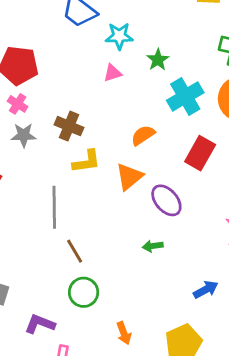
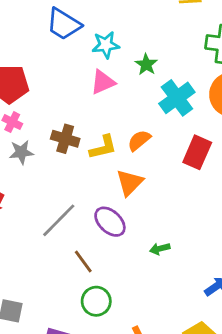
pink triangle: (113, 73) -> (103, 82), size x1.4
yellow L-shape: (86, 161) -> (103, 147), moved
purple ellipse: (166, 200) -> (110, 222), moved
gray line: (54, 207) -> (59, 220), turned 51

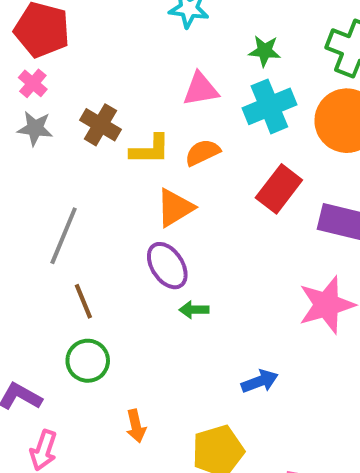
green star: (146, 64) -> (265, 51), moved, turned 30
pink triangle: (103, 82) -> (201, 89), moved
gray line: (59, 220) -> (64, 236), turned -36
purple ellipse: (110, 222) -> (167, 266), moved

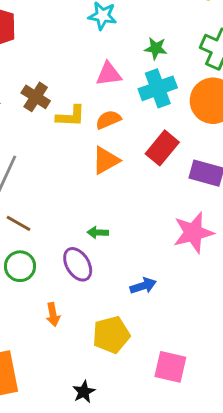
orange triangle: (175, 208) -> (106, 160), moved
purple ellipse: (167, 266) -> (78, 264), moved
brown line: (83, 301) -> (19, 223), turned -40

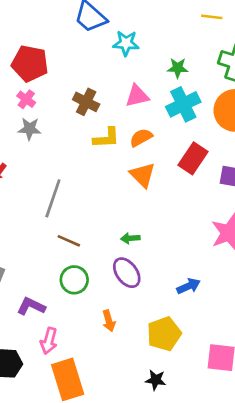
brown cross: (36, 97) -> (86, 102), moved
orange triangle: (106, 160) -> (143, 175), turned -40
green arrow: (98, 232) -> (130, 238), moved
black star: (84, 392) -> (156, 380), moved, turned -30

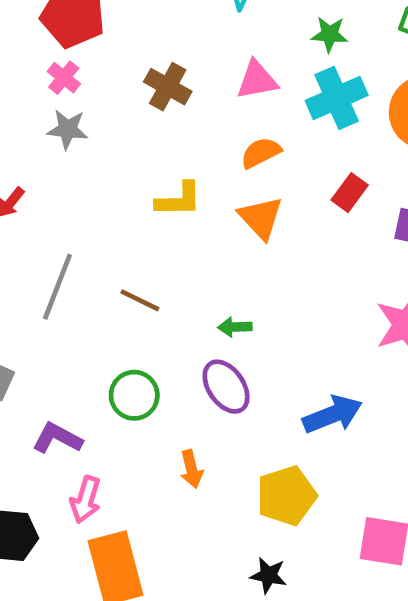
yellow L-shape: (106, 138) -> (179, 200), moved
red rectangle: (193, 158) -> (350, 193), size x0.7
gray line: (53, 198) -> (57, 287), moved
brown line: (69, 241) -> (140, 300), moved
blue arrow: (189, 286) -> (333, 414), size x1.4

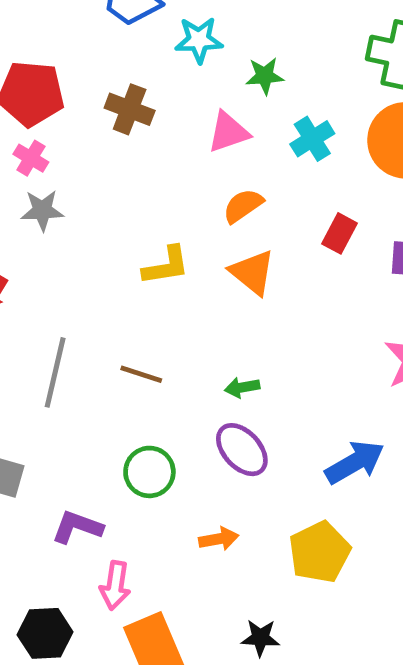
green star: (330, 34) -> (265, 76), moved
brown cross: (168, 87) -> (130, 109), moved
cyan cross: (337, 98) -> (312, 139), size x0.7
orange arrow: (191, 469) -> (219, 539), turned -78
black star: (268, 575) -> (260, 638), moved

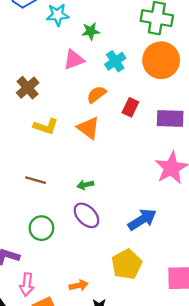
brown cross: (130, 109) -> (28, 88), moved, turned 30
orange semicircle: (243, 206) -> (96, 94), moved
yellow L-shape: (166, 266) -> (46, 126), turned 30
orange arrow: (219, 539) -> (79, 285), moved

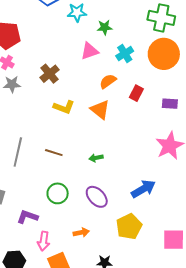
purple rectangle: (170, 118) -> (170, 104), size x0.7
purple ellipse: (86, 215) -> (97, 197), moved
orange arrow: (79, 285) -> (81, 232), moved

